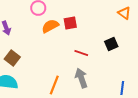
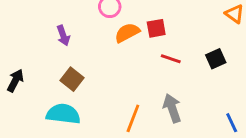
red line: (81, 53) -> (171, 59), moved
blue line: (122, 88) -> (232, 123), turned -32

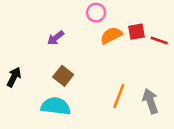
purple arrow: (63, 36) -> (56, 38), turned 72
red line: (171, 59) -> (159, 40), moved
orange line: (133, 118) -> (119, 96), moved

